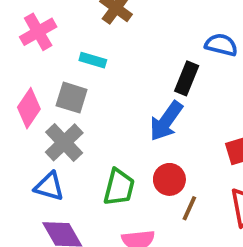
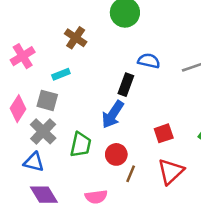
cyan rectangle: (93, 60) -> (61, 74), turned -36
green trapezoid: (119, 187) -> (81, 145), moved

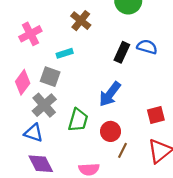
black rectangle: (126, 85) -> (122, 52), moved

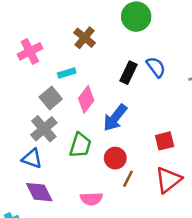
blue semicircle: (147, 47) -> (156, 67), turned 36
gray square: (50, 77) -> (51, 98), turned 30
pink diamond: (23, 82) -> (86, 99), moved

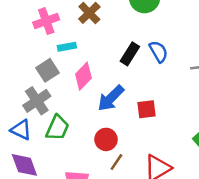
pink cross: (30, 51) -> (46, 21), moved
red square: (165, 141) -> (146, 109), moved
green trapezoid: (80, 145) -> (57, 128), moved

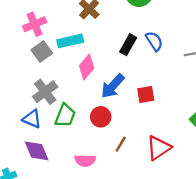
pink cross: (46, 21) -> (35, 24), moved
cyan rectangle: (67, 47) -> (70, 41), size x1.5
gray square: (47, 70) -> (42, 51), moved
red circle: (106, 139) -> (101, 117), moved

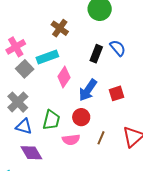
gray cross: (45, 92) -> (18, 102), moved
pink semicircle: (85, 161) -> (71, 140), moved

